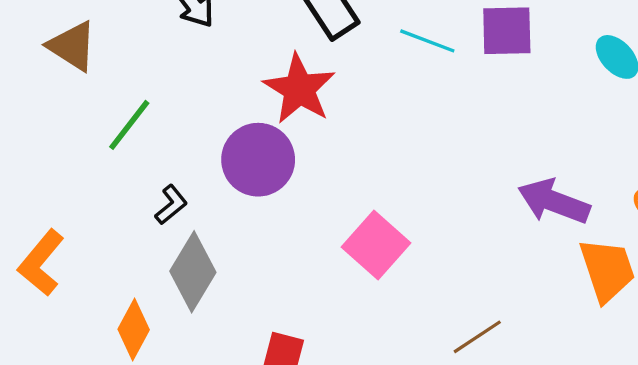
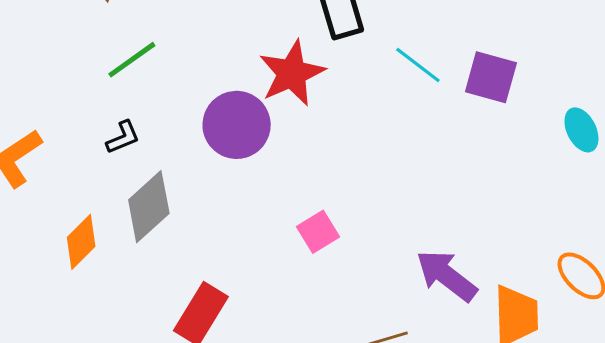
purple arrow: (554, 201) -> (447, 276), moved
black L-shape: (171, 205) -> (123, 137), moved
pink square: (376, 245) -> (318, 232), size x0.7

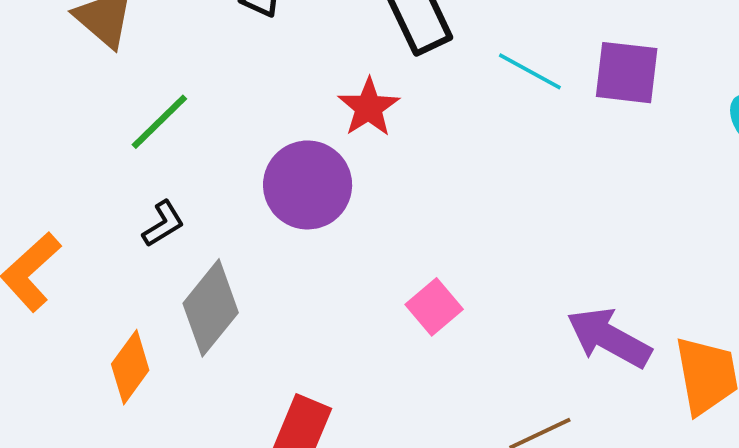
red star: (292, 73) -> (369, 107), size x0.7

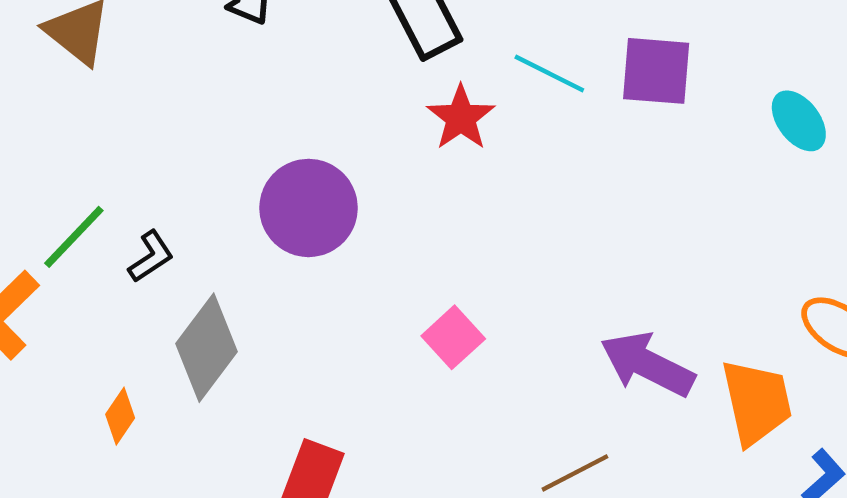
red star: (369, 107) -> (461, 118), moved
green line: (159, 122) -> (74, 237), moved
orange diamond: (130, 367) -> (120, 416), size x0.7

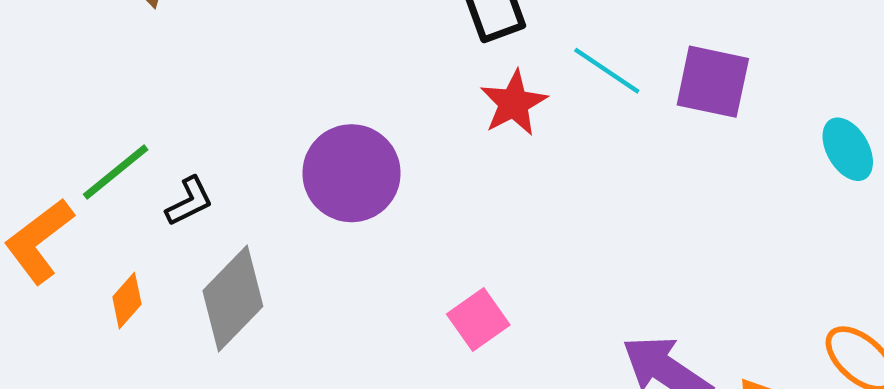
orange diamond: (120, 416) -> (127, 301), moved

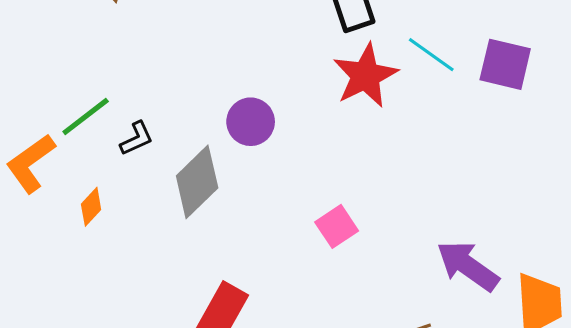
red star: (514, 103) -> (365, 76), size x1.4
purple circle: (351, 173) -> (251, 122), size x0.7
gray diamond: (233, 299) -> (197, 182), moved

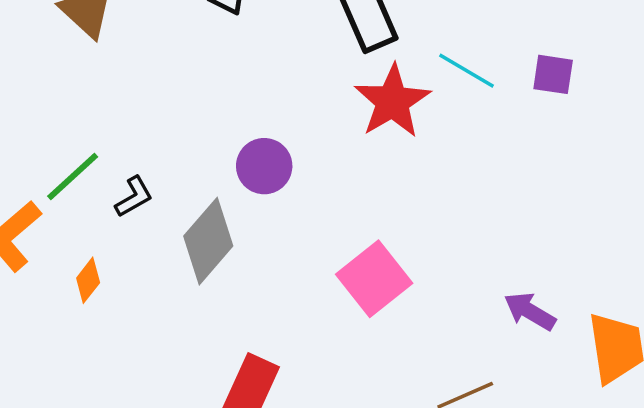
purple square: (505, 64) -> (553, 74), size x0.7
pink square: (337, 226) -> (374, 279), size x1.5
purple arrow: (468, 266) -> (530, 311), size x0.7

